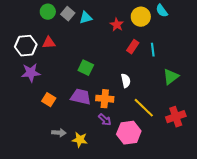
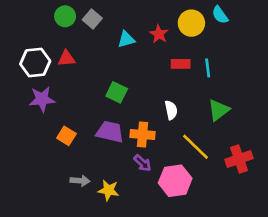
cyan triangle: (86, 18) -> (126, 39), moved
red rectangle: (133, 47) -> (181, 64), turned 56
green triangle: (171, 77) -> (219, 110), moved

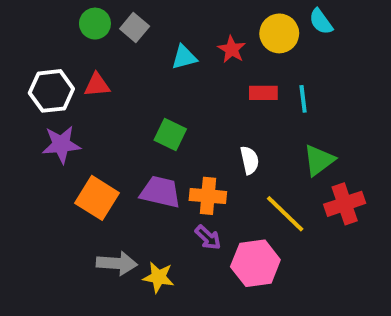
orange square: (66, 136) -> (97, 198), size x1.5
red cross: (239, 159) -> (345, 204), moved
gray arrow: (80, 181) -> (117, 263), size x1.4

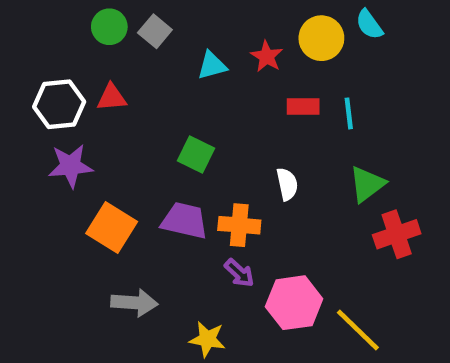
yellow line: (285, 214) -> (358, 330), moved
yellow star: (158, 277) -> (207, 339), moved

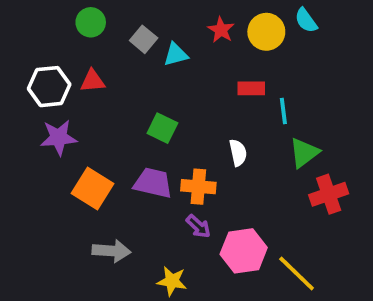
gray square: (155, 31) -> (144, 39), moved
red star: (267, 56) -> (221, 30), moved
cyan line: (349, 113) -> (283, 111), moved

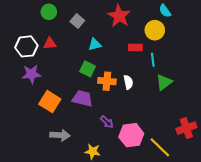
red star: (221, 30) -> (119, 16), size x1.6
yellow circle: (266, 32) -> (155, 30), moved
cyan triangle: (176, 54) -> (95, 44), moved
orange cross: (198, 187) -> (107, 81), moved
red cross: (329, 194) -> (186, 128), moved

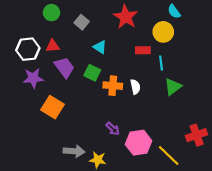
cyan triangle: (95, 44) -> (100, 47), turned 48
purple trapezoid: (82, 98) -> (64, 67), moved, turned 40
gray arrow: (60, 135) -> (74, 151), moved

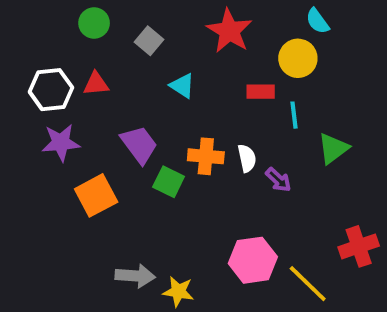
purple trapezoid: (64, 67) -> (139, 145), moved
green square: (92, 73) -> (169, 182), moved
green triangle: (173, 87) -> (333, 148), moved
orange square: (53, 107) -> (96, 195), turned 30
purple arrow: (113, 129) -> (278, 180), moved

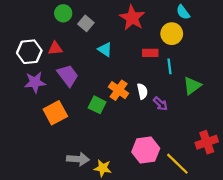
green circle: (94, 23) -> (63, 13), moved
purple trapezoid: (139, 145) -> (68, 75), moved
orange cross: (206, 156) -> (119, 90), turned 30

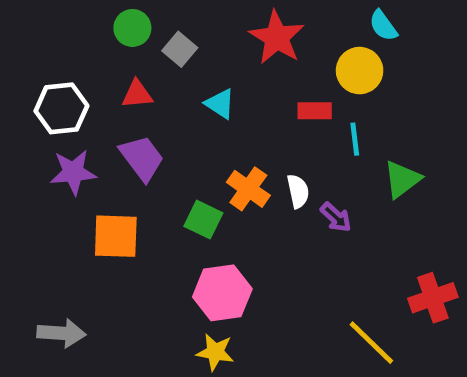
red triangle: (55, 48) -> (137, 94), moved
orange square: (55, 113) -> (116, 236), turned 30
pink hexagon: (146, 150) -> (222, 293), moved
gray arrow: (78, 159) -> (61, 333), moved

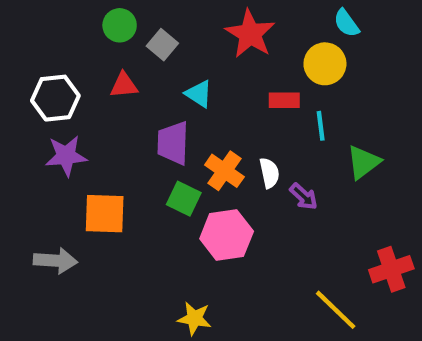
purple trapezoid: (142, 158) -> (173, 143), moved, turned -141
pink hexagon: (222, 293) -> (227, 235), moved
gray arrow: (61, 333) -> (55, 261), moved

